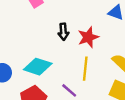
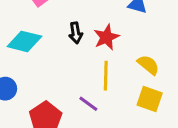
cyan diamond: (38, 67) -> (24, 41), moved

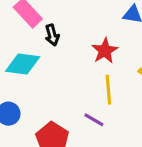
black arrow: (76, 33) -> (52, 35), moved

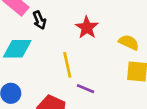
yellow line: (108, 90) -> (67, 65), moved

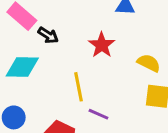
black arrow: (39, 20) -> (48, 35), turned -36

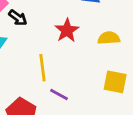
yellow semicircle: (149, 63) -> (109, 38), moved, turned -35

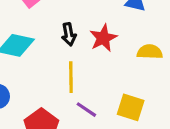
black arrow: (18, 18) -> (69, 34), moved, turned 36
yellow square: (115, 82) -> (131, 107), moved

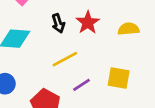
yellow line: (71, 77) -> (65, 59), turned 70
purple line: (86, 110) -> (82, 85), turned -60

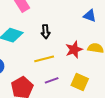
red star: (88, 22) -> (74, 50), moved

